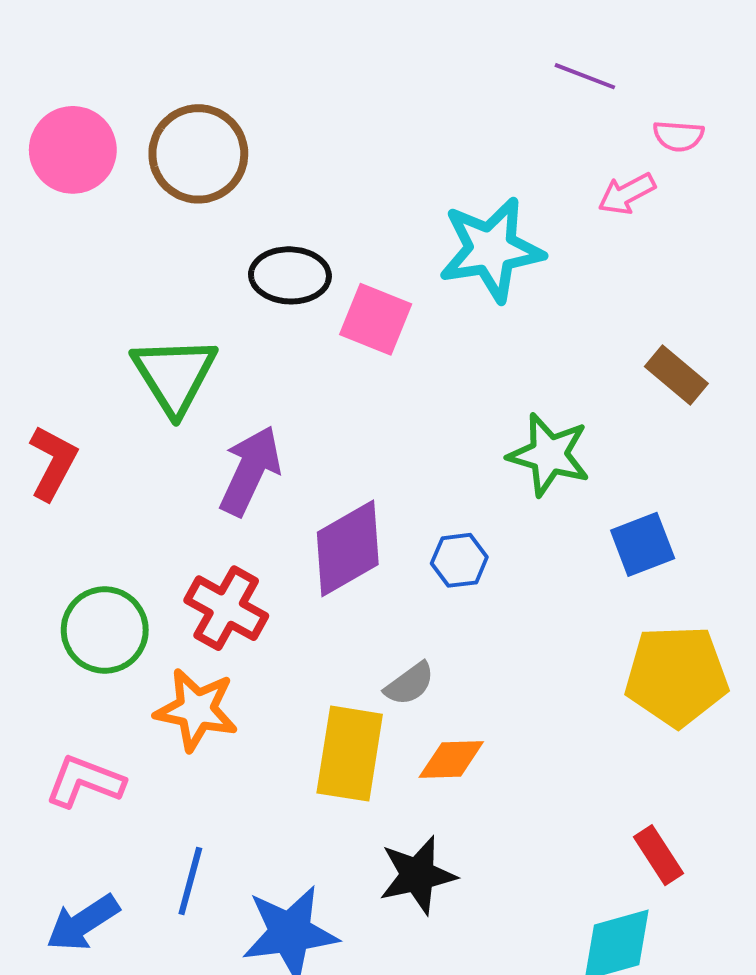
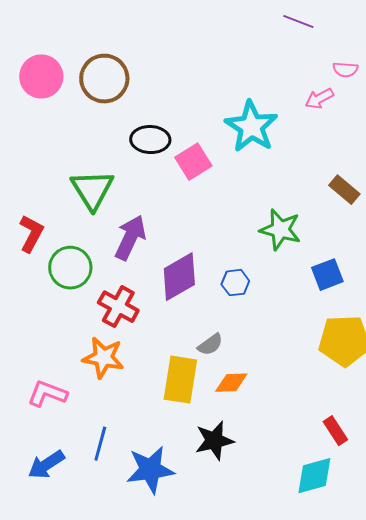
purple line: (585, 76) -> (298, 21), moved
cyan star: (491, 250) -> (251, 127), turned -30
pink square: (376, 319) -> (193, 162), turned 36
green circle: (105, 630) -> (70, 268), moved

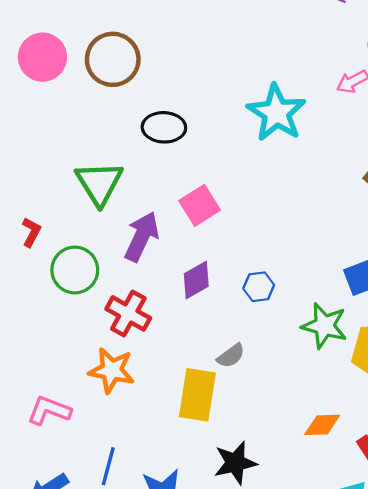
pink square: (193, 162) -> (200, 205), moved
green star: (280, 230) -> (324, 326), moved
red L-shape: (31, 234) -> (31, 232), size x0.7
purple diamond: (179, 277) -> (196, 280), size x0.7
orange diamond: (231, 383) -> (322, 425), moved

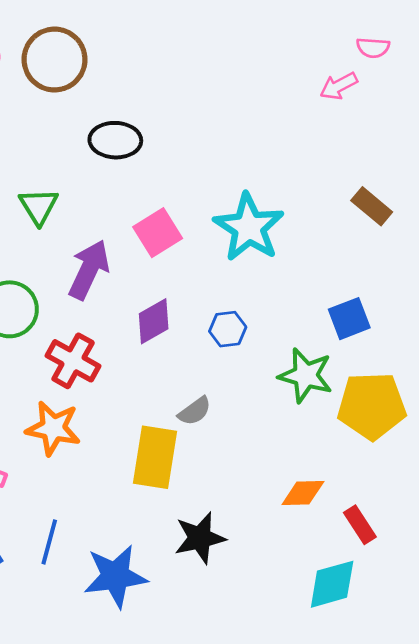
cyan star: (277, 113) -> (249, 227), moved
green triangle: (99, 183) -> (39, 206), size x0.7

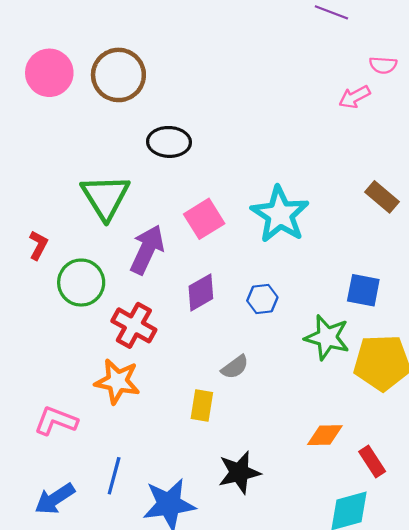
green triangle: (39, 206) -> (105, 197), size x1.5
blue square: (349, 319) -> (363, 290), turned 32
yellow rectangle: (155, 457) -> (202, 405), size x0.6

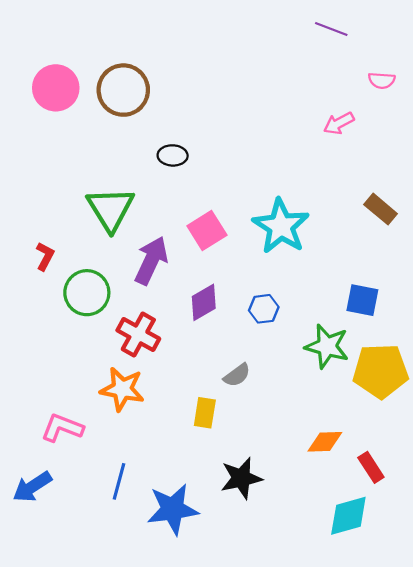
pink arrow: (355, 97) -> (339, 123), moved
black ellipse: (169, 142) -> (173, 155), size x0.7
blue arrow: (55, 499) -> (32, 487), moved

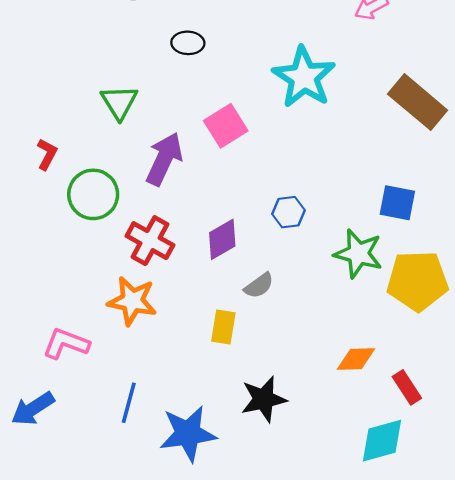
green triangle: (110, 209) -> (119, 102), size x0.7
brown rectangle: (381, 209) -> (418, 102), size x1.6
cyan star: (281, 226) -> (304, 77), moved
purple diamond: (204, 302) -> (222, 239), moved

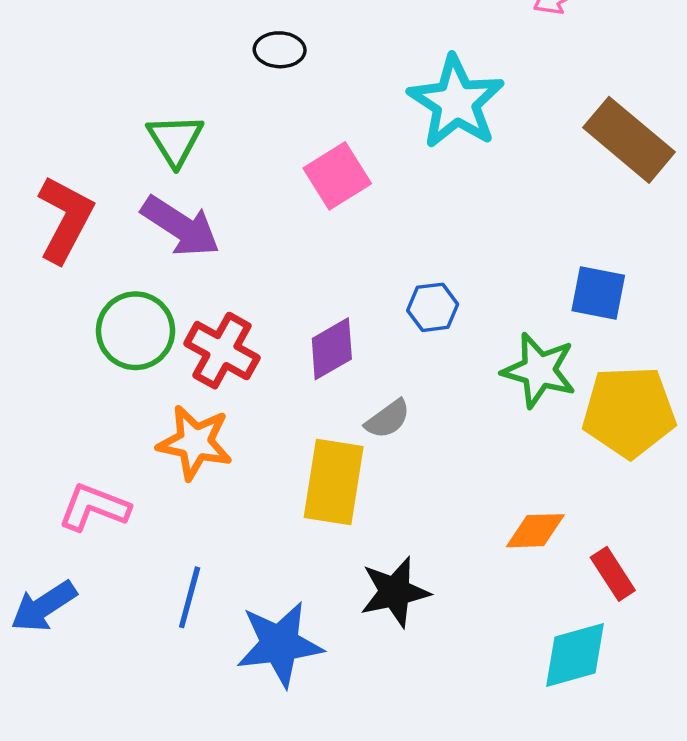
red L-shape: (47, 154) -> (65, 219), size x1.8
purple arrow: (164, 159) -> (181, 226), moved, turned 98
green circle: (93, 194) -> (136, 331), moved
yellow rectangle: (223, 327) -> (334, 482), size x1.6

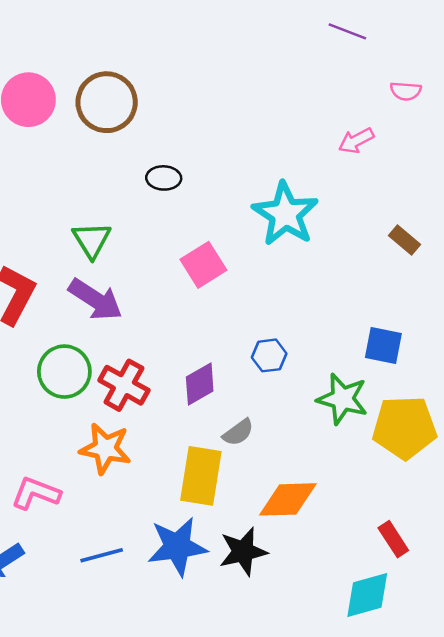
brown rectangle: (629, 140) -> (404, 240), size x0.5
orange diamond: (535, 531) -> (288, 499), moved, size x1.4
blue line: (190, 597) -> (102, 555), turned 60
blue star: (280, 644) -> (177, 547), moved

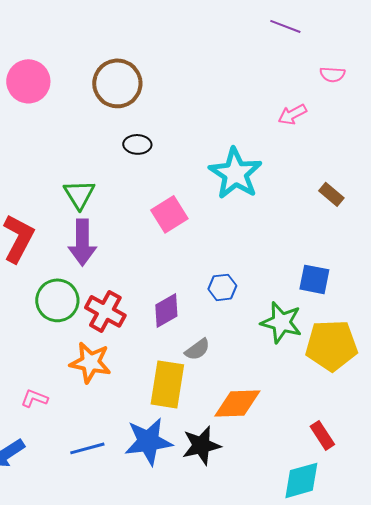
brown circle: (107, 102) -> (117, 83), moved
purple arrow: (95, 300) -> (82, 242), turned 57
pink L-shape: (36, 493) -> (34, 398), size x0.7

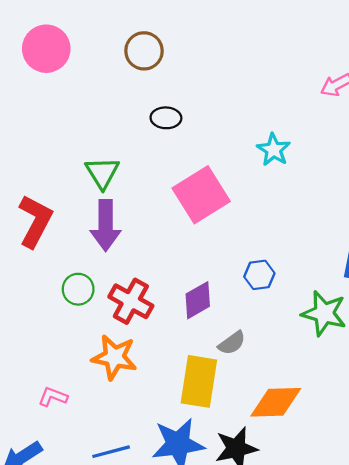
brown circle: (117, 83) -> (144, 51), size x0.7
cyan star: (235, 173) -> (274, 150), size x0.6
pink square: (169, 214) -> (201, 195), size x1.4
green circle: (57, 300) -> (78, 289), size x0.7

